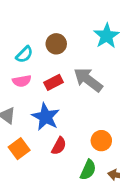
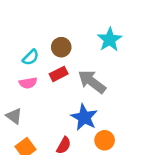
red rectangle: (54, 82) -> (59, 74), moved
blue star: (46, 117) -> (84, 117), moved

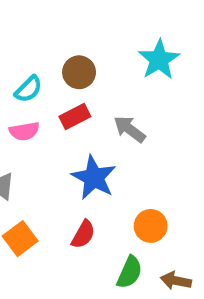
gray arrow: (92, 82) -> (130, 129), size x0.7
blue star: (84, 117) -> (94, 178), moved

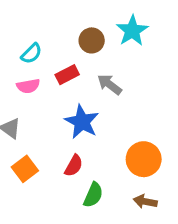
brown circle: (79, 72) -> (92, 40), moved
orange circle: (151, 226) -> (144, 159), moved, size x1.4
green semicircle: (130, 272) -> (93, 195), moved

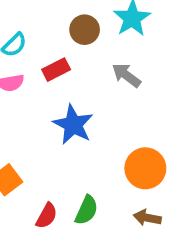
gray arrow: (109, 84) -> (126, 75), moved
red semicircle: (74, 166) -> (47, 216), moved

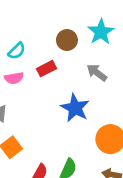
blue star: (73, 125) -> (75, 108), moved

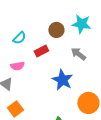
cyan star: (101, 32) -> (81, 24), turned -30
pink semicircle: (14, 78) -> (17, 66), moved

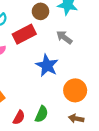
red rectangle: (41, 51) -> (24, 34), size x1.5

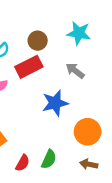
brown circle: (40, 11) -> (38, 41), moved
blue star: (47, 65) -> (55, 103), turned 30

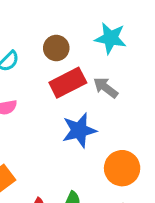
red rectangle: (29, 67) -> (68, 83), moved

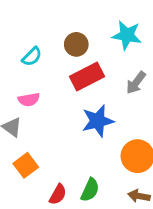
gray arrow: (106, 88) -> (136, 83), moved, turned -90

